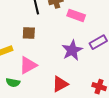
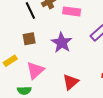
purple star: (72, 50) -> (62, 43), moved

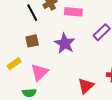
red triangle: (71, 82) -> (86, 86), moved

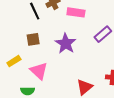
pink triangle: (40, 72) -> (39, 71), turned -36

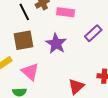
brown square: (33, 39) -> (24, 40), size x1.5

